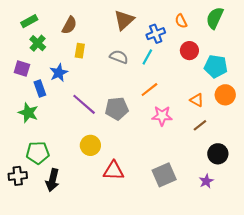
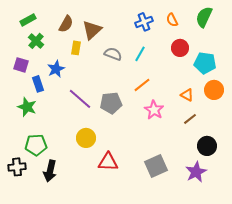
brown triangle: (124, 20) -> (92, 30), moved
blue cross: (156, 34) -> (144, 22), moved
pink star: (162, 116) -> (154, 110), turned 30
purple star: (206, 181) -> (196, 172), size x1.5

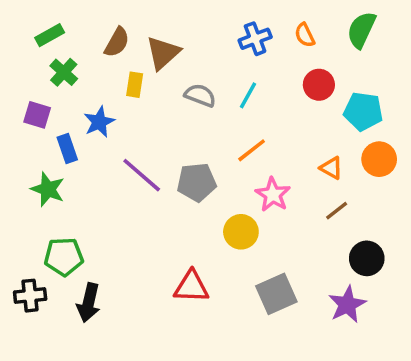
yellow circle: (86, 138) -> (241, 232), moved

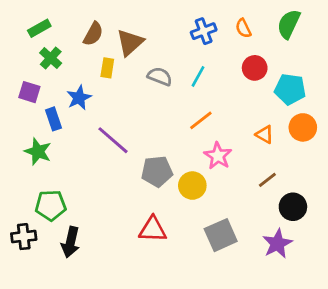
gray pentagon: (197, 182) -> (157, 171), moved
brown line: (337, 211) -> (267, 180), moved

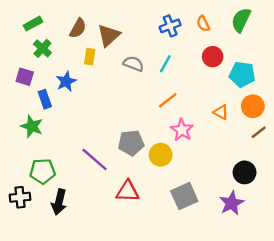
purple line: (113, 140) -> (94, 159), moved
brown line: (267, 180) -> (259, 132), moved

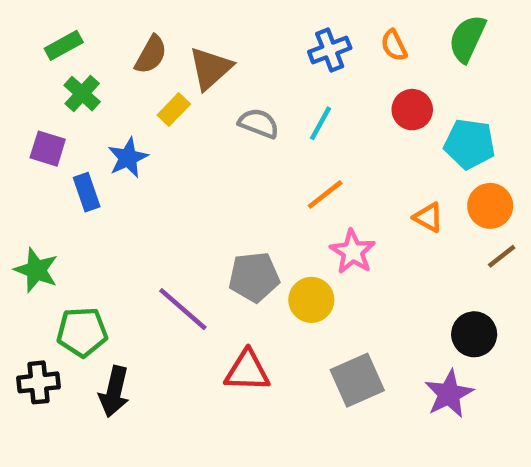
yellow rectangle: (90, 57) -> (174, 110), turned 35
green star: (32, 126) -> (36, 270), moved

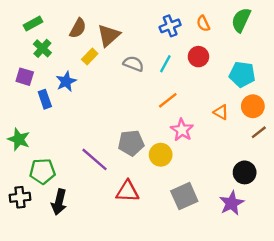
red circle: (412, 110) -> (198, 57), moved

